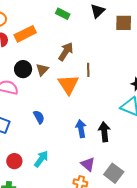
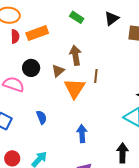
brown arrow: (66, 52) -> (75, 55), turned -48
brown triangle: (42, 70) -> (58, 71), moved
black arrow: (104, 132) -> (122, 153), moved

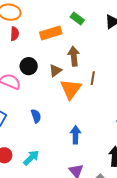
orange rectangle: (37, 33) -> (51, 33), moved

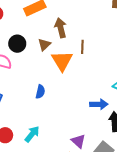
blue semicircle: (36, 116) -> (40, 92), moved, turned 40
blue arrow: (76, 135) -> (99, 104), moved, turned 96

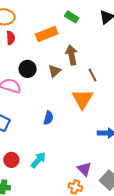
brown line: (82, 47) -> (93, 75), turned -32
orange triangle: (62, 61) -> (82, 99), moved

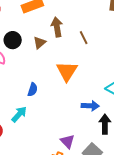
brown line: (93, 75) -> (84, 38), moved
cyan arrow: (38, 160) -> (19, 114), moved

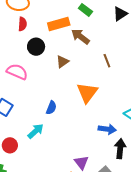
brown arrow: (57, 27) -> (80, 37), moved, turned -48
black circle: (13, 40) -> (36, 47), moved

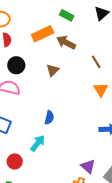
black circle: (36, 47) -> (16, 65), moved
orange triangle: (87, 93) -> (101, 90), moved, size x0.7

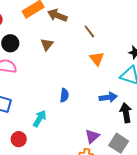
blue semicircle: (49, 117) -> (64, 95), moved
purple triangle: (88, 166) -> (92, 136), turned 42

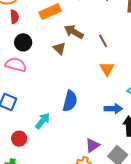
brown arrow: (57, 15) -> (74, 32), moved
brown triangle: (47, 44) -> (59, 48), turned -32
blue semicircle: (64, 95) -> (70, 101), size x1.5

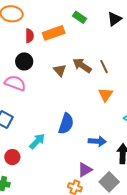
red semicircle: (14, 17) -> (29, 36), moved
brown arrow: (74, 32) -> (82, 65), moved
blue arrow: (113, 109) -> (97, 141), moved

